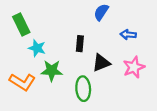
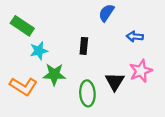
green rectangle: (21, 24) -> (22, 26), turned -30
cyan star: (37, 48) -> (39, 51), turned -30
black triangle: (101, 63) -> (115, 82), moved, turned -36

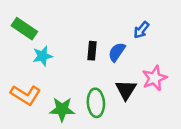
blue semicircle: (106, 13) -> (117, 52), moved
blue arrow: (135, 36) -> (141, 30), moved, turned -56
green star: (54, 74) -> (62, 109), moved

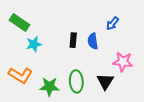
blue semicircle: (117, 52) -> (93, 41), turned -42
pink star: (154, 78) -> (123, 62), turned 30
black triangle: (126, 90) -> (105, 81), moved

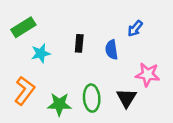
green rectangle: (19, 22) -> (23, 27), turned -66
black rectangle: (73, 40) -> (79, 43), moved
orange L-shape: (20, 75) -> (25, 91), turned -85

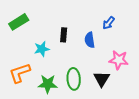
cyan star: (41, 53) -> (42, 49), moved
orange L-shape: (25, 91) -> (20, 73), turned -145

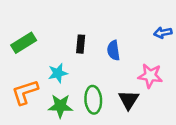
green rectangle: (19, 22) -> (24, 43), moved
blue arrow: (109, 23) -> (163, 33), moved, turned 40
cyan star: (42, 49) -> (58, 73), moved

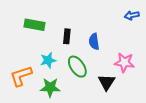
blue arrow: (163, 33) -> (132, 15), moved
green rectangle: (24, 43) -> (34, 25), moved, turned 42
green ellipse: (93, 100) -> (77, 67), moved, turned -30

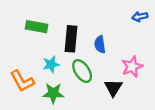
black rectangle: (67, 36) -> (71, 39), size x1.6
pink star: (124, 62) -> (132, 67), turned -30
orange L-shape: (21, 76) -> (22, 81), turned -100

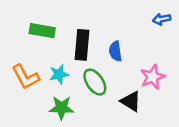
orange L-shape: (22, 81) -> (26, 77), moved
black triangle: (113, 88) -> (131, 101), turned -30

